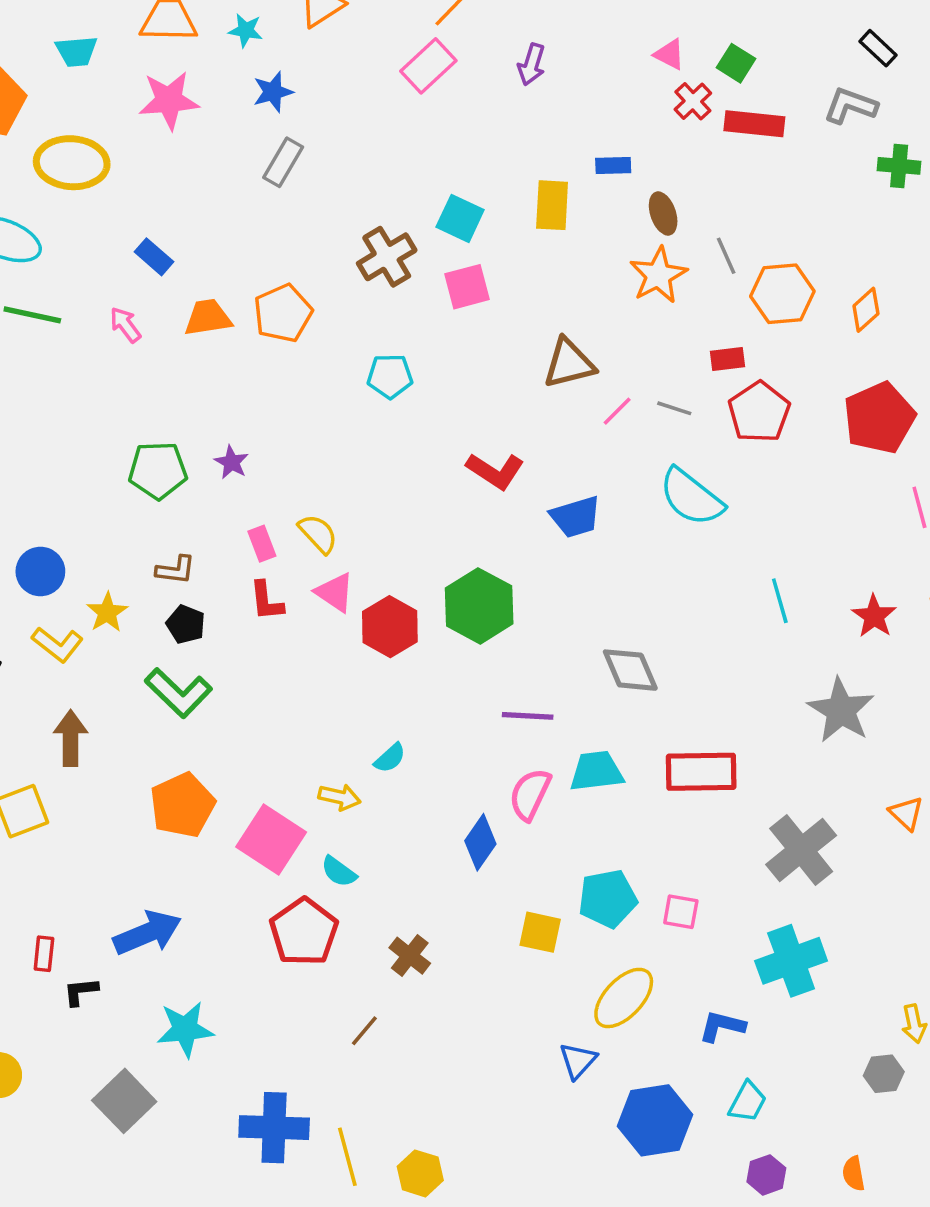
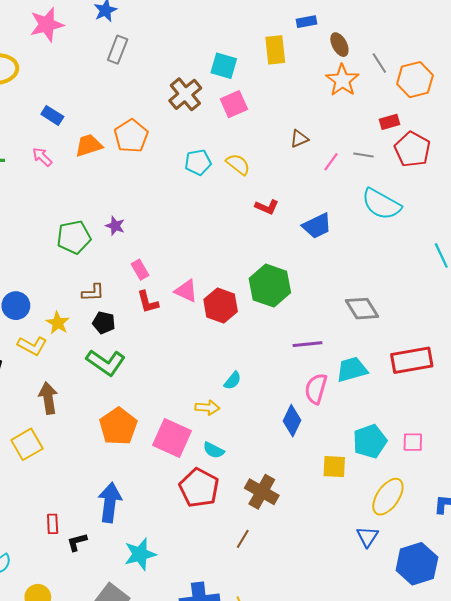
brown triangle: (569, 363) -> (299, 139), size x0.6
red L-shape: (495, 471) -> (267, 207), size x0.7
yellow semicircle: (318, 534) -> (238, 164), moved
blue arrow: (147, 933) -> (110, 503), turned -51
brown cross: (410, 956) -> (262, 492), size x1.4

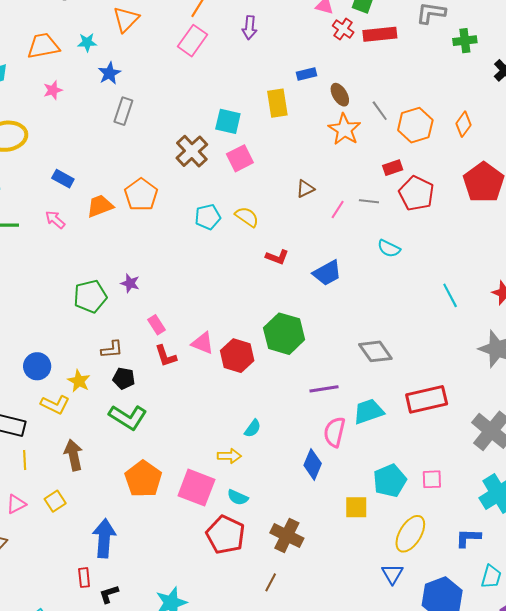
pink star: (47, 25) -> (53, 90), size x0.6
cyan semicircle: (381, 204) -> (389, 248), size x0.6
yellow square: (27, 444) -> (55, 501), size x0.7
blue arrow: (110, 503) -> (104, 538), moved

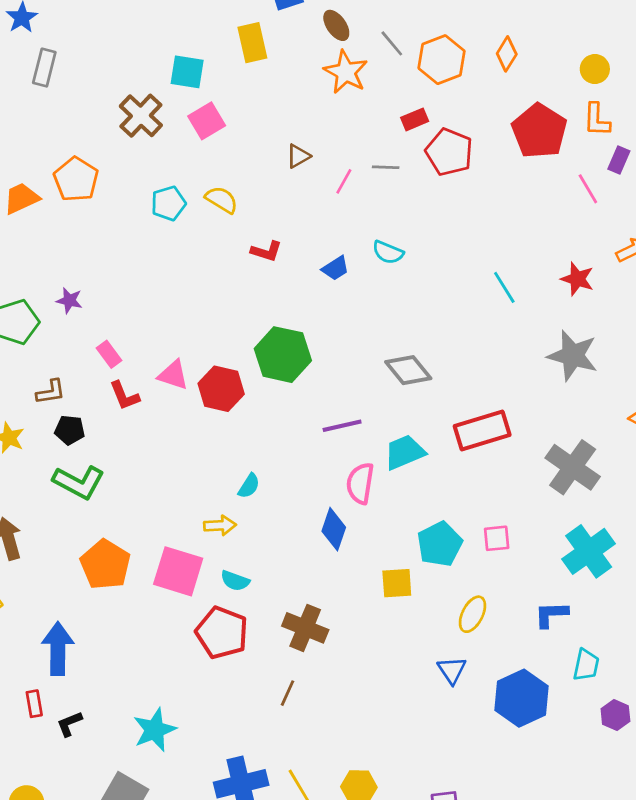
cyan semicircle: (389, 248) -> (388, 252), moved
blue trapezoid: (327, 273) -> (336, 268), size x0.7
yellow ellipse: (410, 534) -> (472, 614), size x0.7

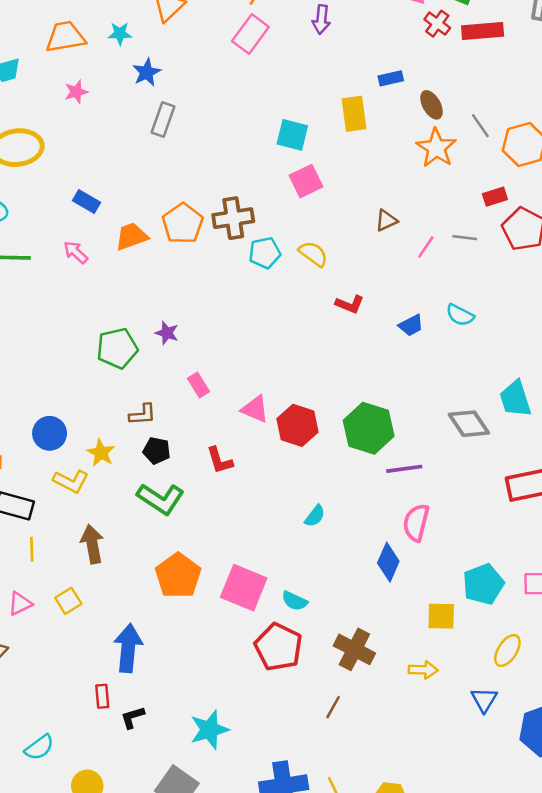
brown cross: (141, 116) -> (233, 218), moved, turned 33
green hexagon: (283, 355) -> (369, 428), moved
red L-shape: (124, 396) -> (220, 460), moved
cyan trapezoid: (405, 452) -> (515, 399), moved, turned -90
yellow arrow: (220, 525) -> (423, 670), moved

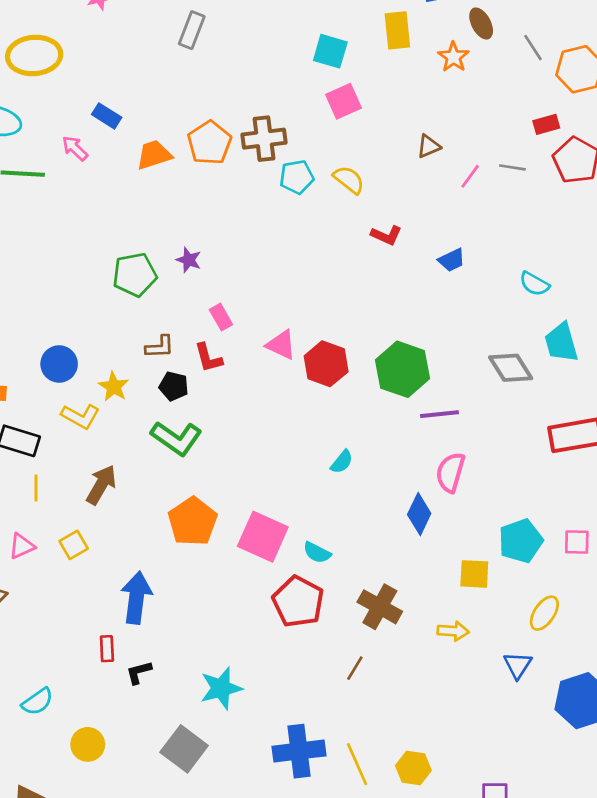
orange star: (436, 148) -> (453, 57), moved, size x0.7
pink arrow: (76, 252) -> (75, 148), moved
cyan semicircle: (460, 315) -> (534, 284), moved
red L-shape: (220, 460) -> (208, 358), moved
brown arrow: (92, 544) -> (101, 485), turned 39

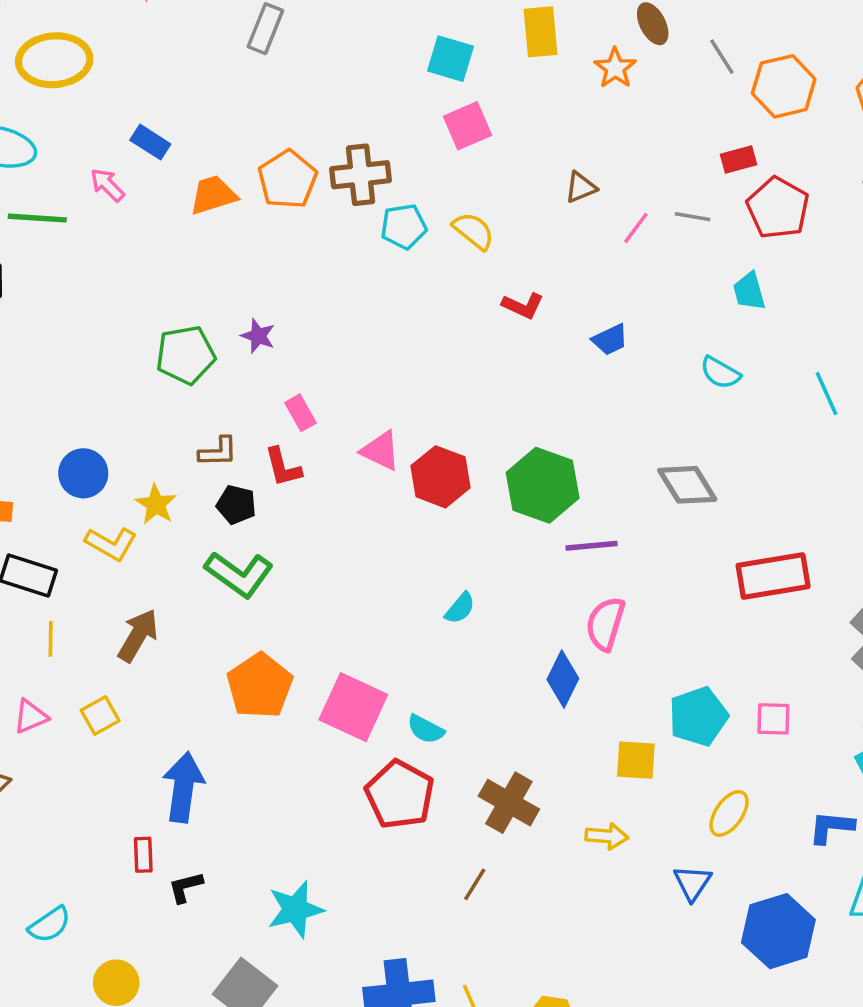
cyan trapezoid: (561, 343) -> (749, 291), moved, size x0.7

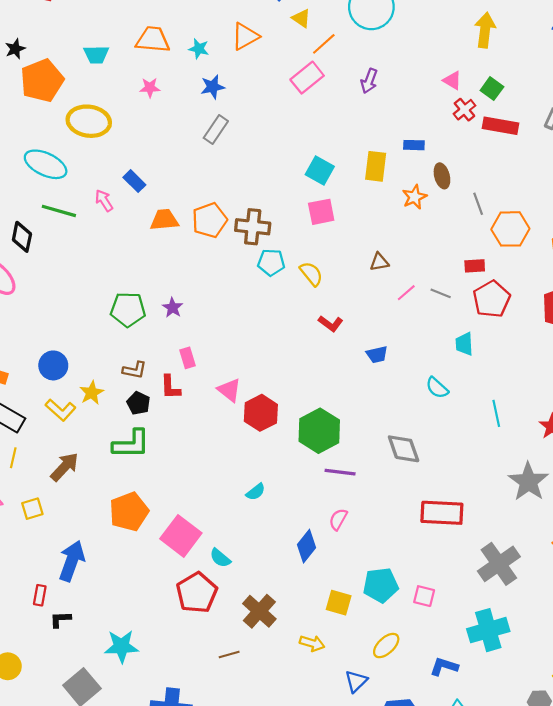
green L-shape: (239, 574) -> (131, 444), turned -48
pink semicircle: (605, 624) -> (338, 519), size x0.7
brown line: (475, 884) -> (229, 655), turned 30

